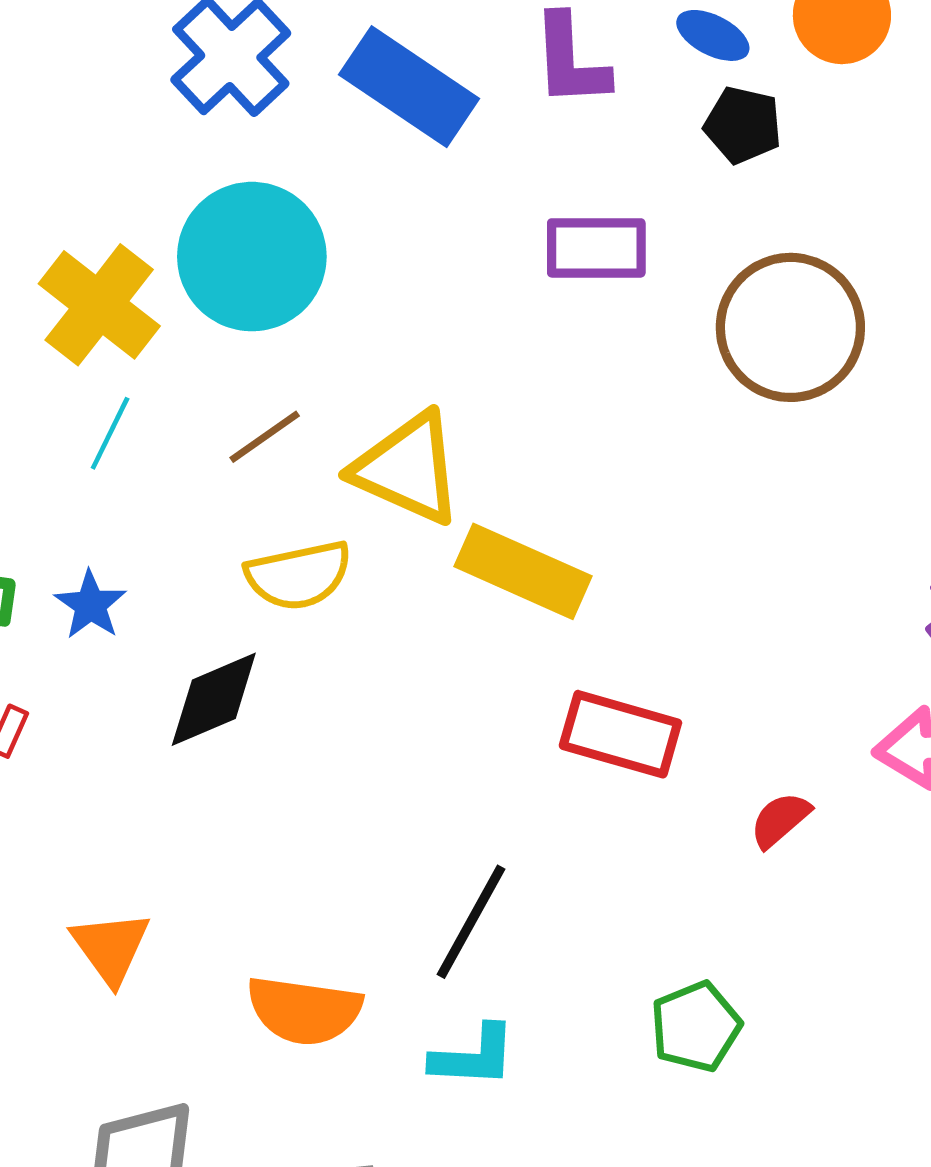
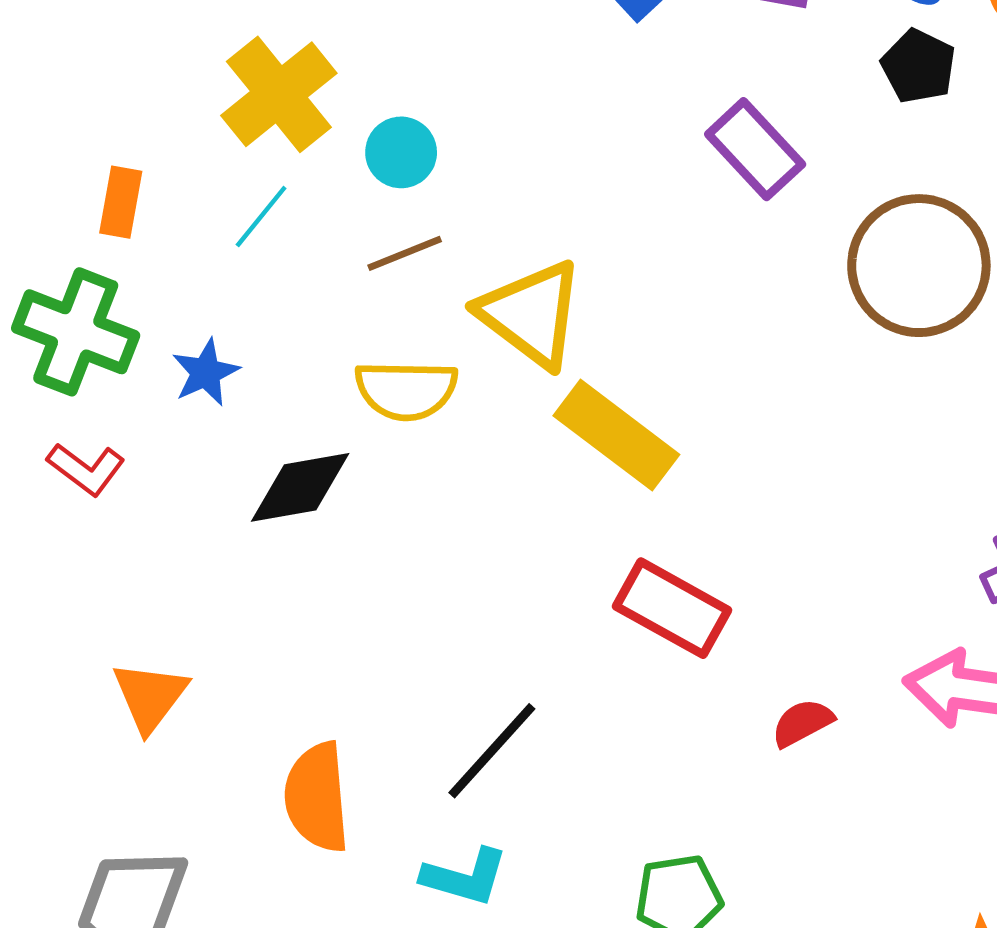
purple rectangle: (596, 248) -> (755, 149), turned 34
cyan circle: (252, 257) -> (401, 152), moved, size x0.5
orange semicircle: (304, 1010) -> (317, 797), turned 64

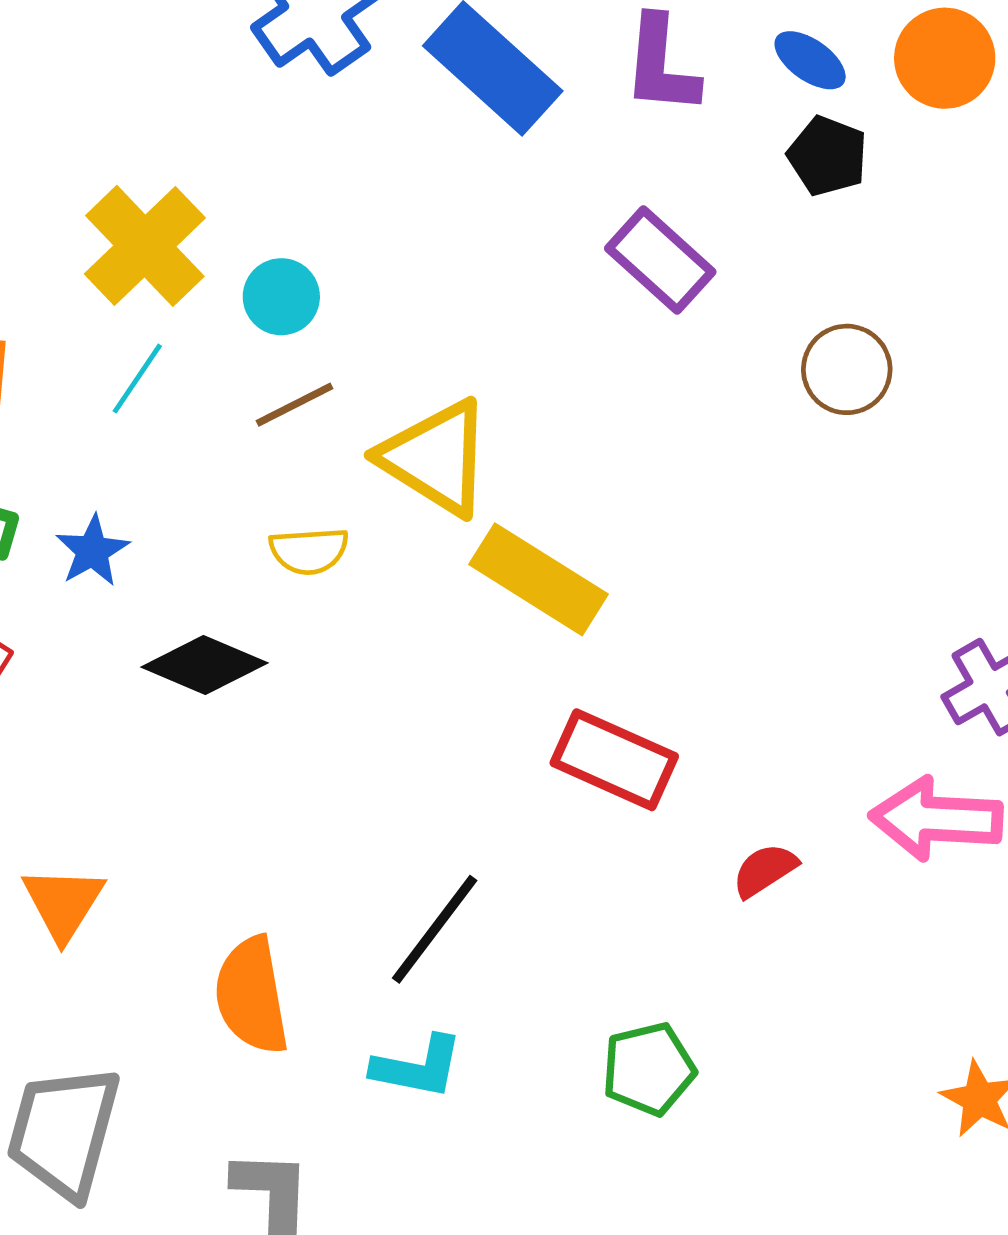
brown circle: (919, 266) -> (847, 369), size x0.6
yellow semicircle: (406, 390) -> (309, 551), size x0.7
black diamond: (300, 487) -> (204, 665), turned 38

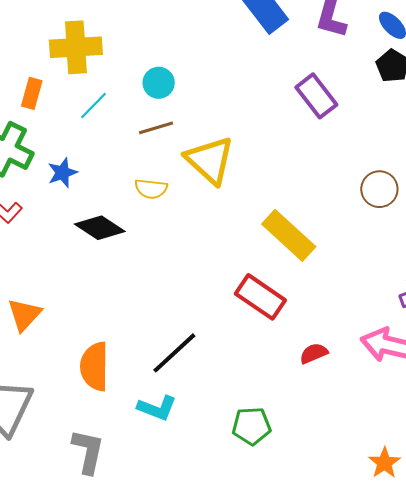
yellow cross: (145, 246) -> (76, 47), moved, turned 30
brown circle: (847, 369) -> (379, 189), moved
yellow rectangle: (539, 579) -> (289, 235), moved

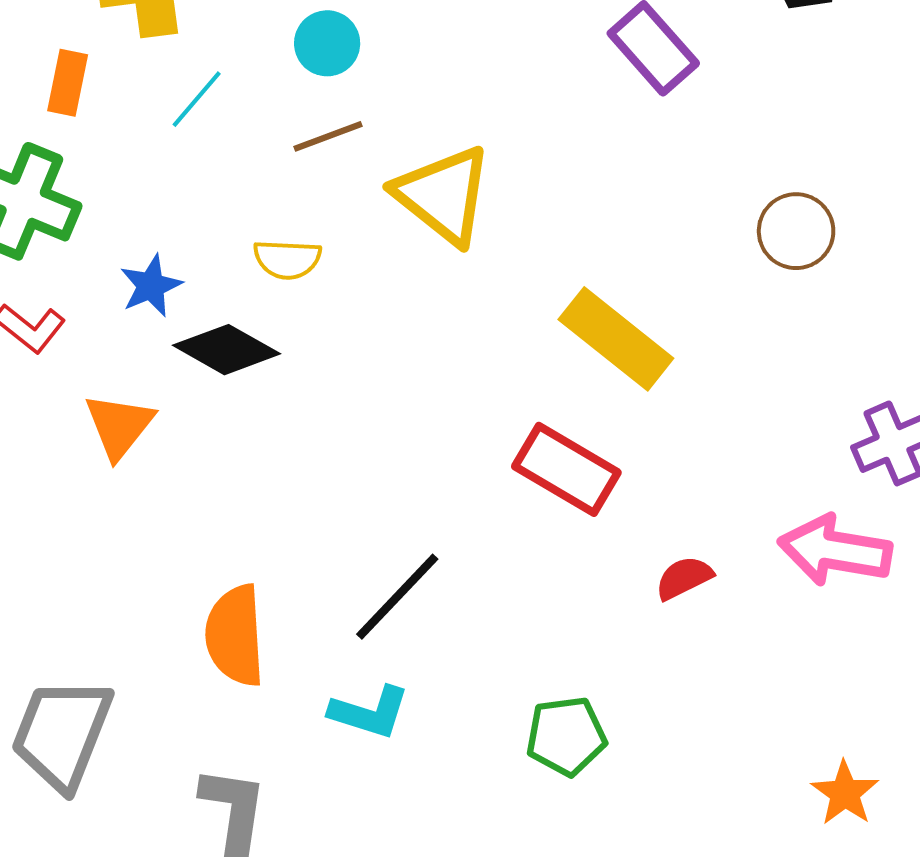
blue star: (62, 173) -> (151, 286), moved
yellow semicircle: (151, 189) -> (287, 259), moved
orange triangle: (24, 315) -> (119, 426), moved

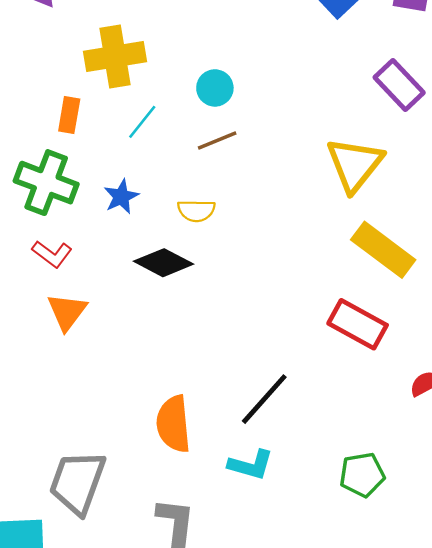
yellow triangle: (443, 195) -> (355, 164), moved, turned 32
blue star: (151, 286) -> (121, 197), moved
orange triangle: (119, 426) -> (67, 312), moved

